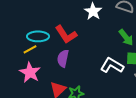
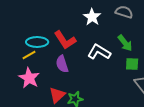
purple semicircle: (63, 58) -> (62, 64), turned -30
white L-shape: (112, 65) -> (99, 52), moved

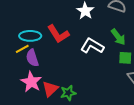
purple semicircle: (62, 64) -> (32, 58), moved
pink star: (29, 78) -> (31, 82), moved

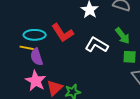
yellow line: (22, 49) -> (27, 48), turned 40

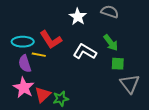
yellow line: (27, 48) -> (39, 55), moved

